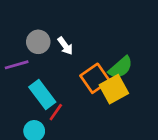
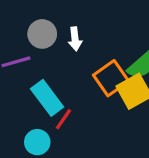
white arrow: (65, 46) -> (75, 39), turned 30

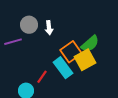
cyan rectangle: (47, 98) -> (63, 68), moved

